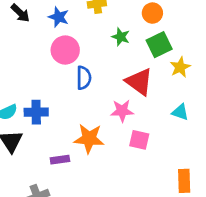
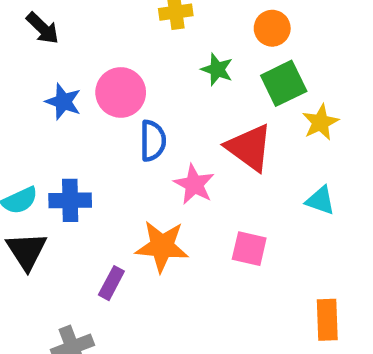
blue star: (59, 17) -> (63, 102), moved
pink star: (122, 111) -> (194, 184), moved, turned 30
purple rectangle: (60, 160) -> (111, 283), turned -54

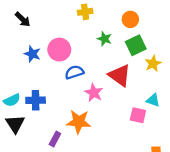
blue semicircle: (153, 141) -> (74, 72), turned -108
pink square: (249, 249) -> (138, 115), moved

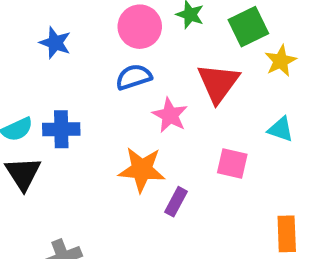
pink circle: (59, 50) -> (140, 27), moved
red triangle: (120, 75) -> (218, 83), turned 30
pink square: (138, 115) -> (232, 163), moved
purple rectangle: (55, 139) -> (176, 202), moved

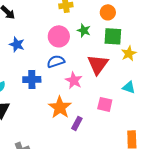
green square: (248, 27) -> (113, 36), turned 30
blue cross: (61, 129) -> (32, 79), moved
orange star: (142, 170) -> (60, 107), turned 30

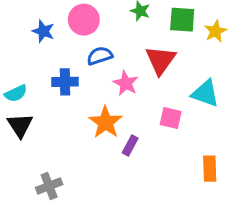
pink circle: (59, 36) -> (84, 20), moved
yellow star: (129, 53) -> (215, 31), moved
cyan triangle: (129, 87) -> (205, 93), size x1.5

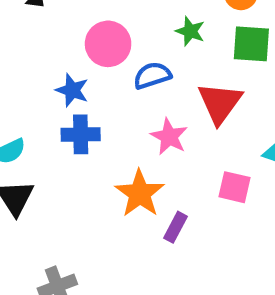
blue star: (43, 31) -> (72, 90), moved
blue semicircle: (100, 56) -> (152, 75), moved

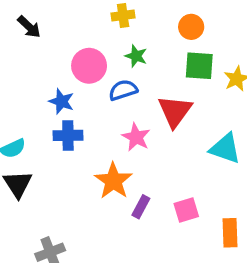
green star: (190, 31) -> (136, 56), moved
pink square: (234, 187) -> (186, 210), moved, turned -30

